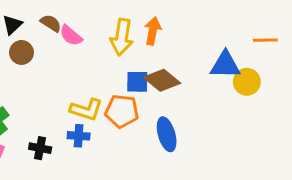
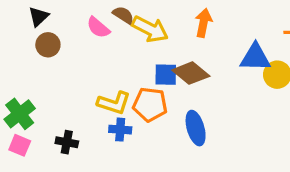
brown semicircle: (51, 23) -> (123, 15), moved
orange arrow: (153, 31) -> (203, 23), moved
yellow arrow: (122, 37) -> (150, 29), turned -72
blue cross: (79, 136) -> (120, 130), moved

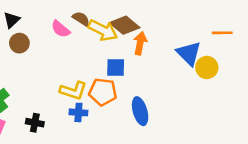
orange arrow: (203, 23) -> (140, 43), moved
blue triangle: (255, 57) -> (189, 53), turned 44
brown diamond: (191, 73) -> (125, 25), moved

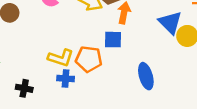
blue square: (116, 68) -> (113, 40), moved
blue ellipse: (140, 111) -> (146, 76), moved

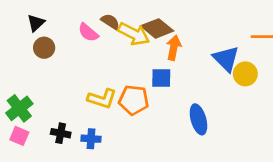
blue cross: (66, 79) -> (91, 139), moved

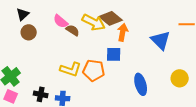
brown semicircle: (110, 22) -> (73, 30), moved
yellow circle: (245, 74) -> (180, 78), moved

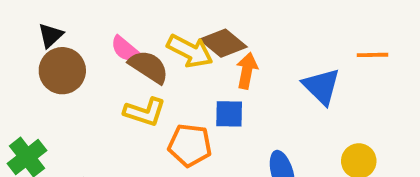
brown semicircle: (73, 30) -> (149, 67), size x1.5
brown circle: (29, 32) -> (62, 71), size x1.5
yellow L-shape: (71, 69) -> (145, 112), moved

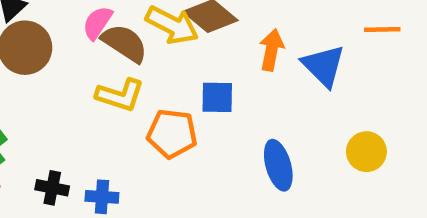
pink semicircle: (125, 49) -> (97, 23), turned 84
orange arrow: (247, 71) -> (271, 50), moved

